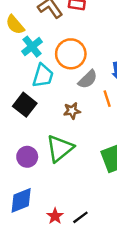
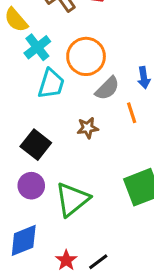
black square: (25, 105) -> (36, 145), moved
green triangle: (60, 148) -> (72, 199), moved

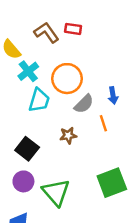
green triangle: (72, 199) -> (56, 192), turned -32

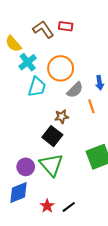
black square: (27, 149) -> (52, 136), moved
purple circle: (23, 181) -> (26, 167), moved

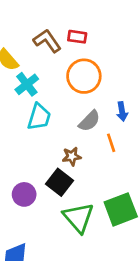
orange circle: (61, 68) -> (84, 76), moved
green triangle: (51, 165) -> (78, 218), moved
purple circle: (26, 167) -> (24, 194), moved

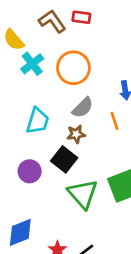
orange circle: (84, 76) -> (73, 68), moved
cyan trapezoid: (39, 117) -> (38, 121), moved
gray semicircle: (89, 121) -> (83, 108), moved

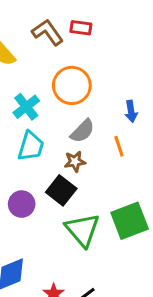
cyan cross: (32, 64) -> (26, 107), moved

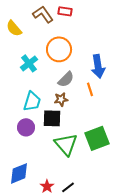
blue arrow: (131, 111) -> (98, 66), size x1.6
cyan trapezoid: (31, 146) -> (32, 101), moved
black square: (61, 190) -> (52, 118), turned -36

